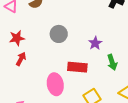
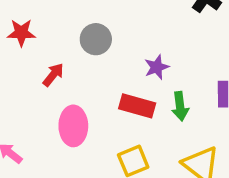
red arrow: (21, 59) -> (53, 75), moved
red rectangle: (77, 67) -> (137, 106), moved

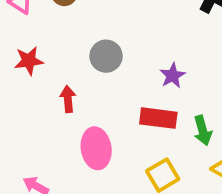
red arrow: (53, 75) -> (68, 99), turned -35
green arrow: (180, 106) -> (203, 130), moved

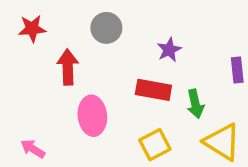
red arrow: (68, 99) -> (68, 67), size x1.4

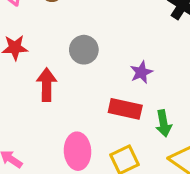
pink ellipse: (92, 116) -> (78, 151), moved

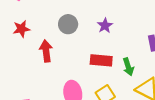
purple star: (141, 72) -> (105, 26), moved

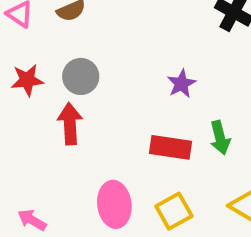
gray circle: (68, 24) -> (81, 76), moved
green arrow: (128, 67) -> (220, 138), moved

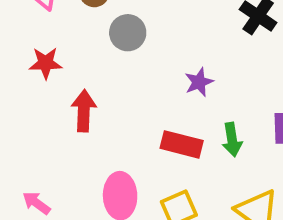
gray circle: (81, 76) -> (128, 33), moved

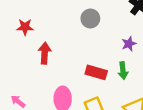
gray circle: (128, 33) -> (90, 18), moved
purple star: (199, 82) -> (129, 44), moved

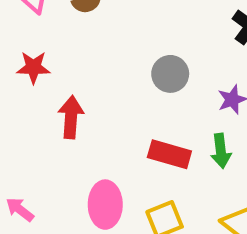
gray circle: (90, 18) -> (170, 74), moved

